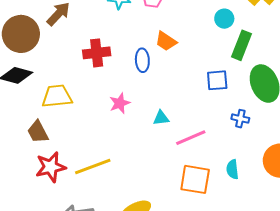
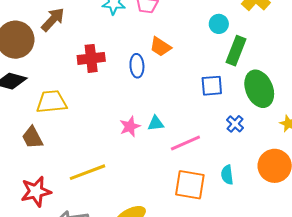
pink star: (120, 103) -> (130, 127), moved
blue cross: (240, 119) -> (235, 124), turned 30
red star: (51, 167) -> (36, 191), moved

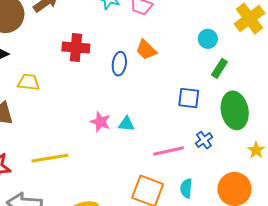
green rectangle: (236, 51) -> (219, 68), size x0.7
yellow trapezoid: (52, 102) -> (29, 82), size x0.7
pink star: (130, 127) -> (100, 122), turned 30
pink line: (185, 143) -> (168, 151), moved

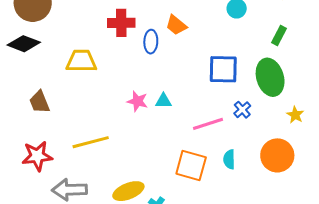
red cross: (76, 47) -> (121, 23), moved
green rectangle: (219, 68) -> (279, 35), moved
yellow trapezoid: (29, 82) -> (81, 61), moved, size x1.4
blue square: (189, 98) -> (223, 69), size x1.4

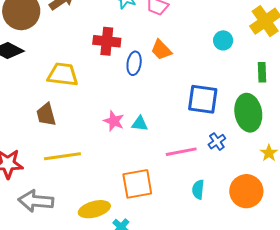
green rectangle: (279, 35) -> (262, 72), turned -36
brown trapezoid: (39, 102) -> (46, 115), moved
orange square: (191, 166) -> (137, 184), moved, turned -32

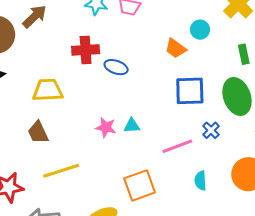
orange trapezoid: (161, 50) -> (176, 48), moved
blue ellipse: (134, 63) -> (116, 67), turned -70

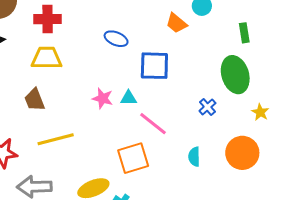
red cross: (86, 50) -> (48, 19), moved
blue square: (190, 91) -> (154, 66), moved
pink line: (177, 146) -> (153, 124), moved, turned 56

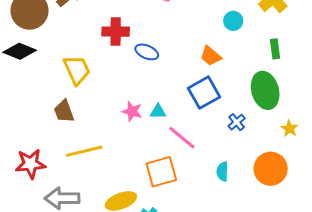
red cross: (48, 19) -> (116, 32), moved
orange trapezoid: (176, 23) -> (211, 56), moved
yellow trapezoid: (47, 58) -> (77, 70), turned 64
blue square: (154, 66) -> (204, 93), moved, turned -32

